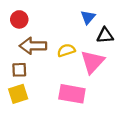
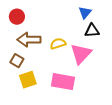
blue triangle: (88, 17) -> (85, 13), moved
brown square: (19, 70) -> (17, 61), turned 32
yellow square: (18, 94) -> (28, 80), moved

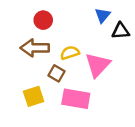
red circle: (17, 17) -> (43, 20), moved
black triangle: (92, 31) -> (121, 31), moved
brown square: (17, 61) -> (57, 73), moved

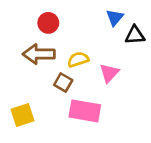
pink triangle: (98, 65) -> (109, 73), size x0.7
yellow square: (34, 96) -> (23, 115), moved

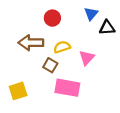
red circle: (48, 23) -> (52, 18), moved

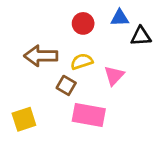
blue triangle: (91, 14) -> (120, 18), turned 48
red circle: (52, 18) -> (83, 23), moved

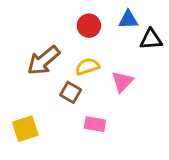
brown arrow: (41, 56) -> (43, 60), turned -40
pink rectangle: (89, 115) -> (95, 124), size x0.6

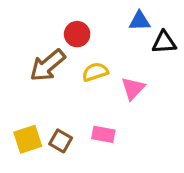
red circle: (89, 26) -> (77, 34), moved
brown square: (71, 92) -> (61, 141), moved

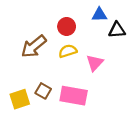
red circle: (77, 34) -> (67, 26), moved
pink rectangle: (103, 134) -> (74, 96), size x1.6
brown square: (61, 141) -> (43, 91), moved

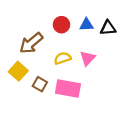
blue triangle: (99, 15) -> (86, 25), moved
yellow semicircle: (68, 51) -> (63, 58), moved
yellow square: (20, 99) -> (18, 71), moved, turned -30

